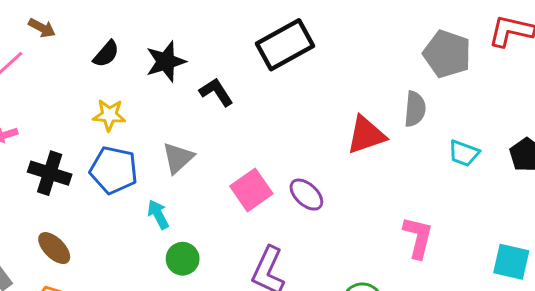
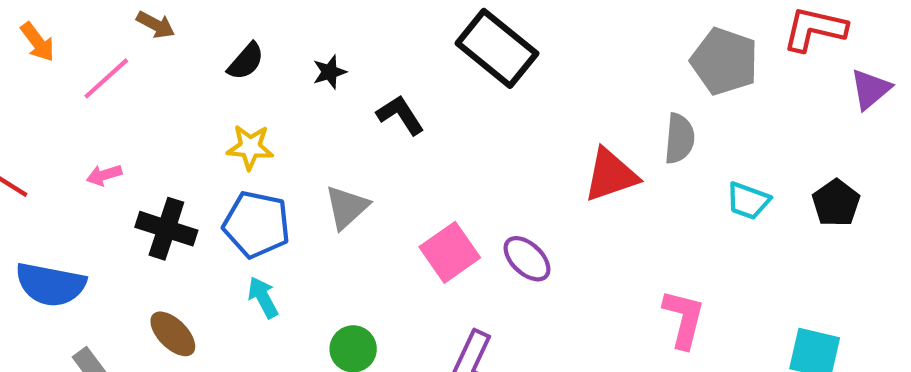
black rectangle: (285, 45) -> (497, 48), turned 68
black star: (166, 62) -> (330, 72), size x0.6
cyan arrow: (158, 214) -> (263, 297), moved

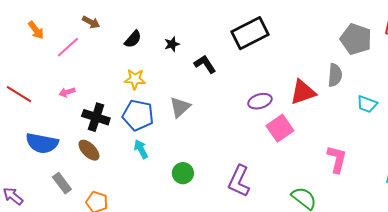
black rectangle: (497, 48) -> (250, 33), turned -66
pink square: (450, 252) -> (280, 128), moved
purple ellipse: (527, 259) -> (260, 101), moved, turned -60
brown ellipse: (173, 334) -> (89, 150), moved

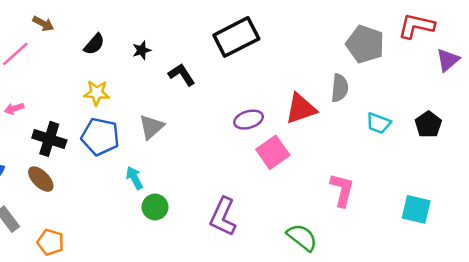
cyan arrow: (141, 149) -> (134, 178), moved

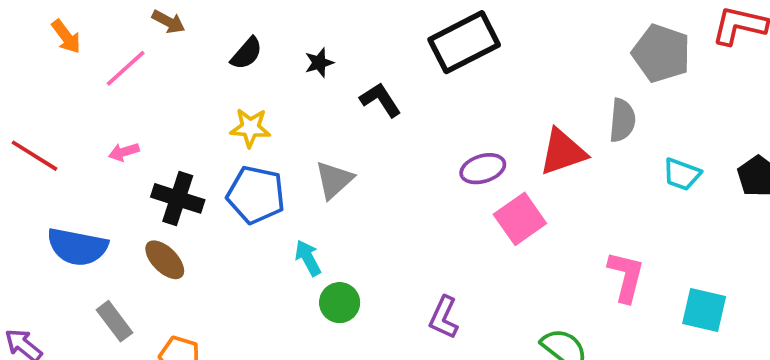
cyan square: (416, 209) -> (704, 310), moved
purple L-shape: (223, 217) -> (444, 317), size x0.7

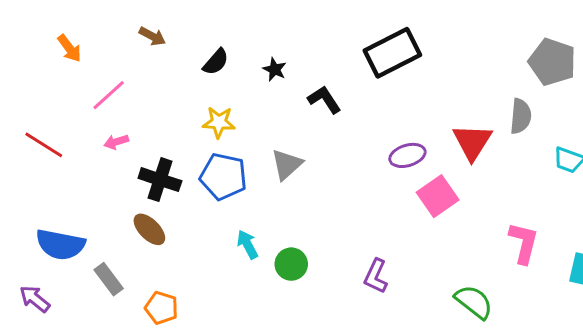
black star: (319, 63) -> (275, 69), turned -30
pink line: (126, 68) -> (109, 95), moved
red triangle: (563, 152) -> (472, 142), turned -39
blue semicircle: (77, 247) -> (60, 244), moved
cyan arrow: (308, 258) -> (247, 244), moved

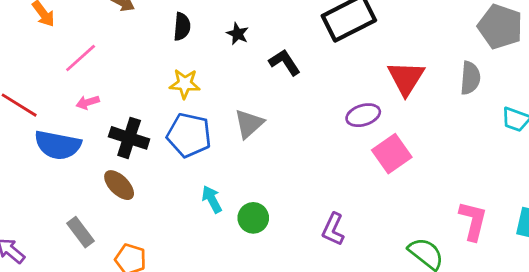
black semicircle: (216, 62) -> (182, 27), turned -36
red triangle: (472, 142) -> (406, 78), moved
pink L-shape: (524, 243) -> (473, 221), moved
blue semicircle: (60, 244) -> (58, 145), moved

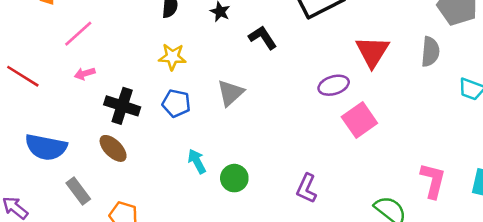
blue pentagon: (189, 135) -> (176, 103), size x0.7
blue semicircle: (58, 145) -> (46, 147), moved

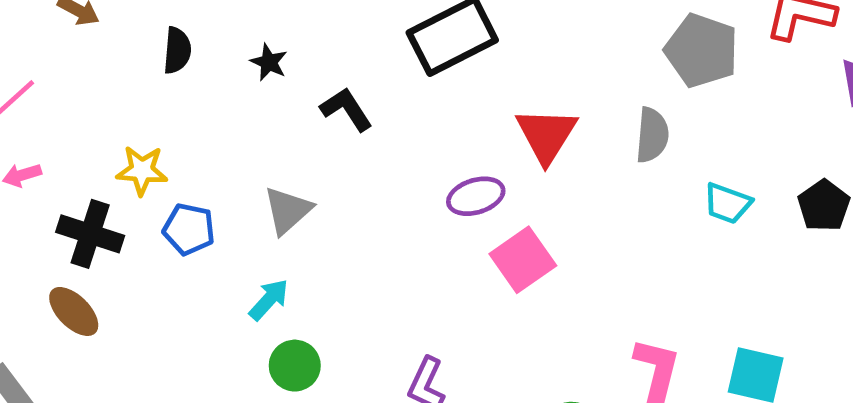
yellow star: (172, 57) -> (142, 170), moved
cyan arrow: (197, 161) -> (269, 300), moved, turned 70

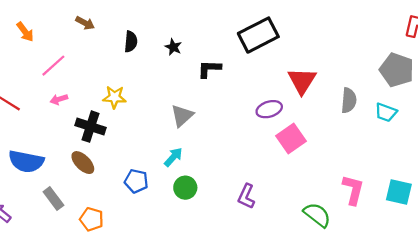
gray pentagon: (702, 50) -> (397, 70), moved
black L-shape: (346, 109) -> (209, 69), turned -55
gray semicircle: (652, 135) -> (349, 100), moved
blue pentagon: (189, 229) -> (136, 181), moved

